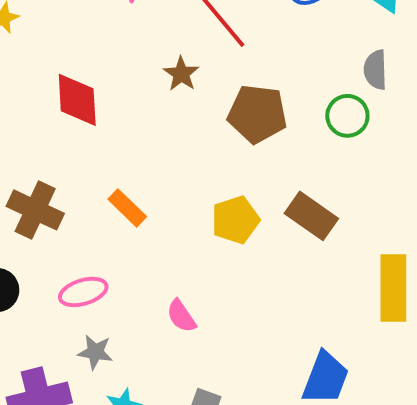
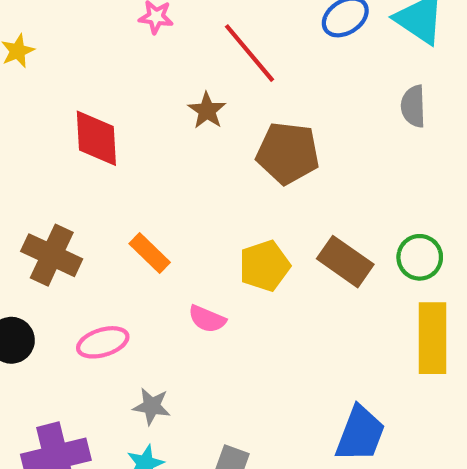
green circle: (347, 116) -> (420, 257), moved
pink semicircle: (181, 316) -> (207, 319), moved, turned -33
gray star: (95, 352) -> (152, 406), moved

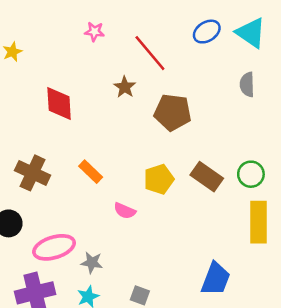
pink ellipse: (103, 342) -> (54, 247), moved, size x1.4

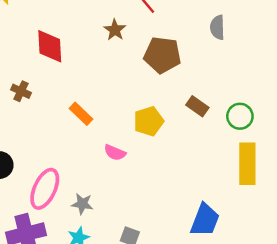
gray semicircle: (247, 85) -> (217, 27), moved
brown cross: (33, 173) -> (21, 91), moved, size x0.6
brown rectangle: (207, 177) -> (197, 106), moved, size x0.7
pink ellipse: (54, 247) -> (45, 189), turned -48

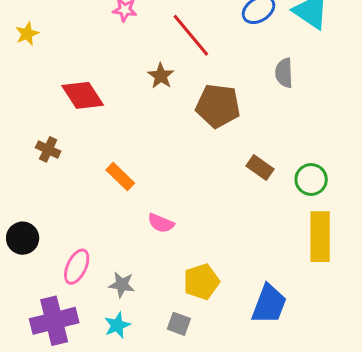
red diamond: (50, 46) -> (83, 95), turned -30
yellow pentagon: (149, 121) -> (201, 282), moved
pink ellipse: (45, 189) -> (77, 267), size x0.7

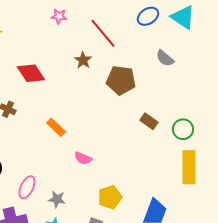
gray semicircle: (284, 73) -> (165, 58), turned -48

